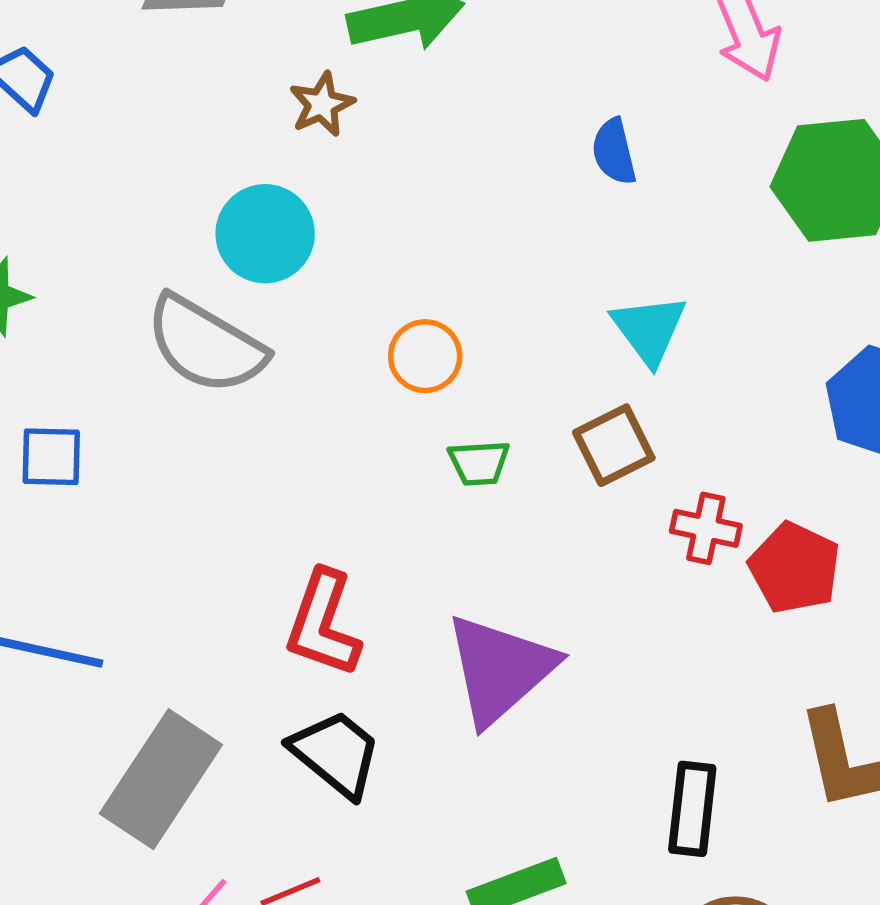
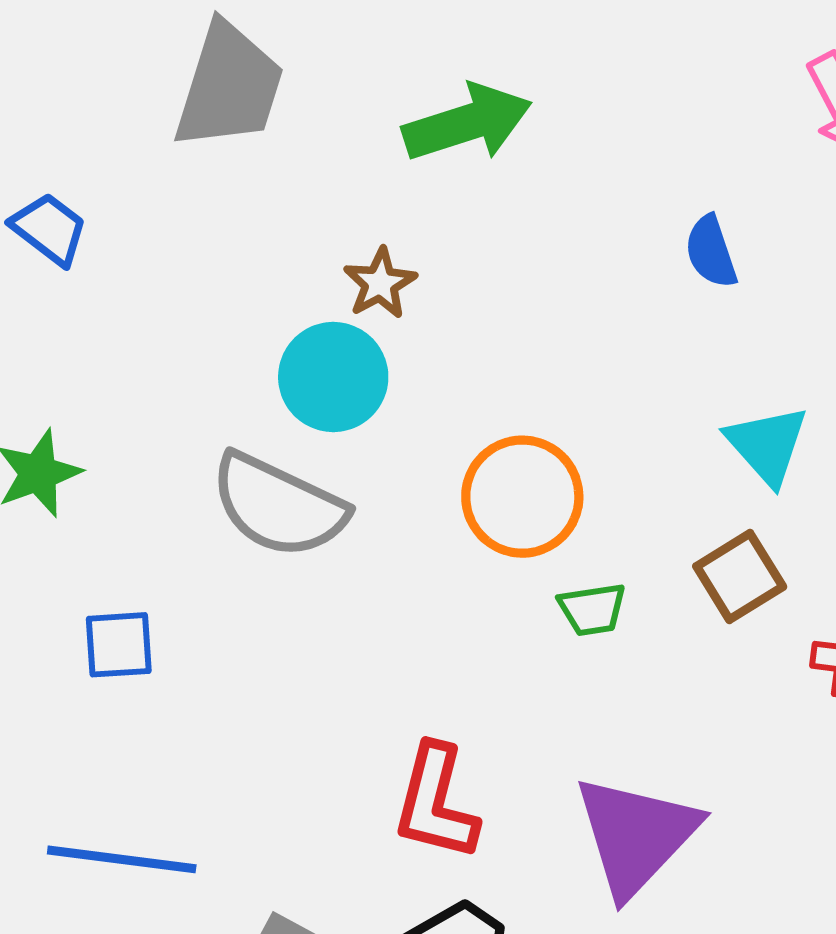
brown star: (322, 104) -> (380, 283), moved
orange circle: (425, 356) -> (522, 497), size x1.5

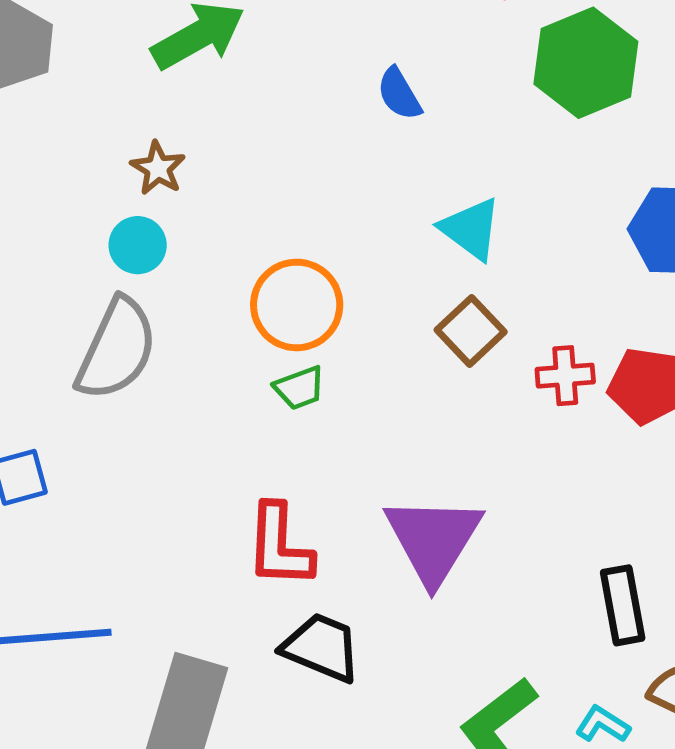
cyan circle: (333, 377) -> (138, 245), size x0.7
gray semicircle: (278, 506) -> (117, 349), turned -79
green trapezoid: (592, 609) -> (299, 388), moved

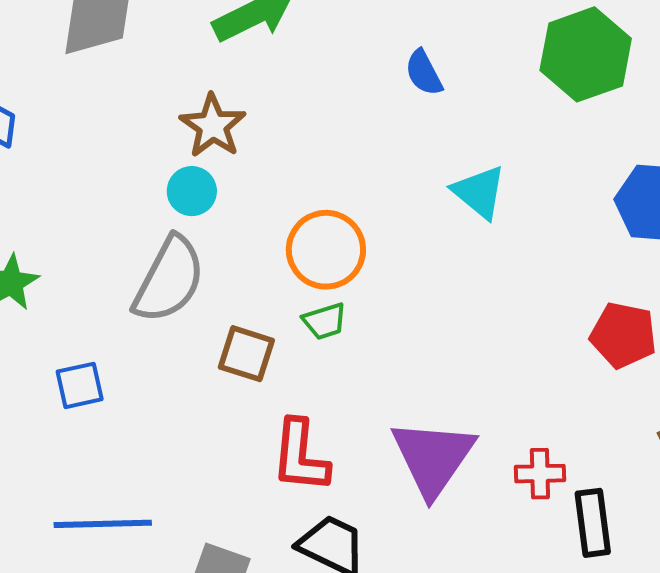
brown star: (158, 168) -> (213, 126), size x1.4
brown square: (471, 331) -> (246, 354), moved, turned -32
red cross: (565, 376) -> (540, 474), moved

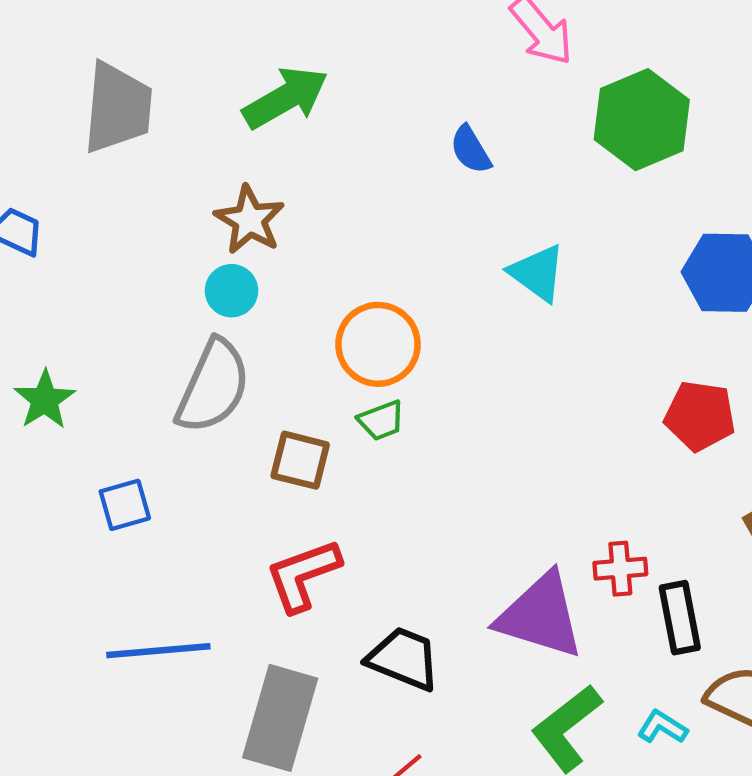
red L-shape: (300, 456) -> (303, 575), moved, turned 68
purple triangle: (433, 458) -> (540, 616), moved, turned -44

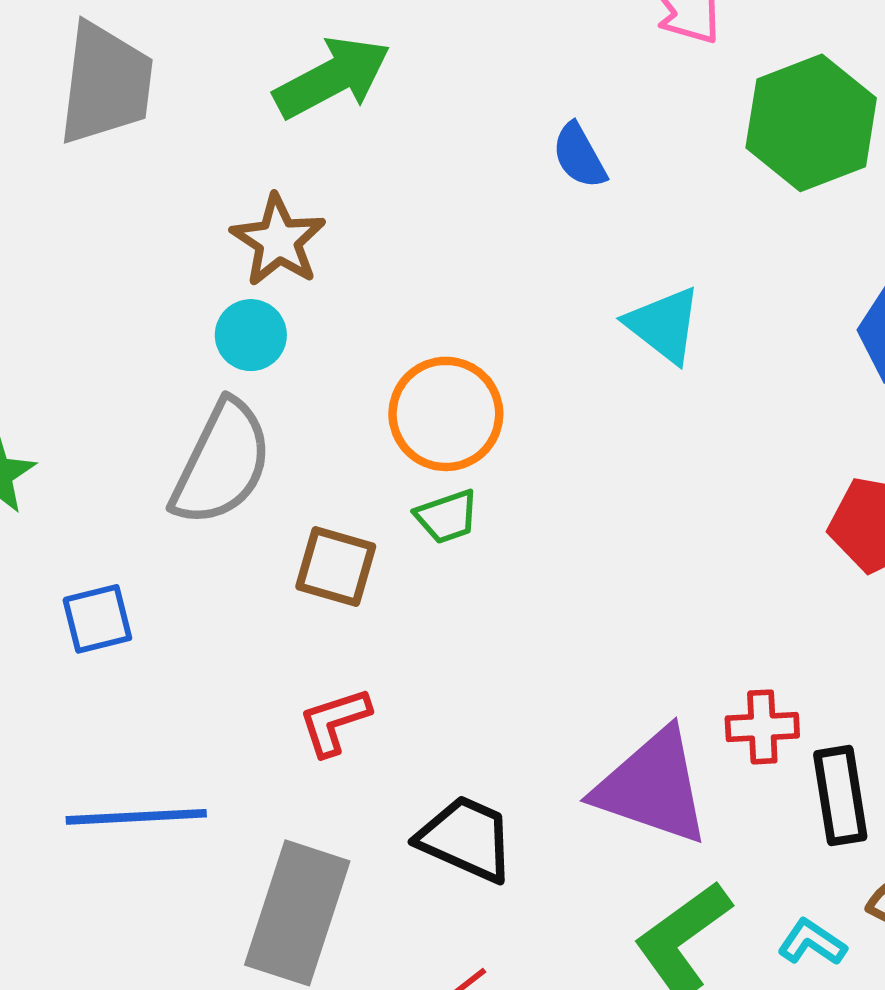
red L-shape: (303, 575) -> (334, 722), size x0.7

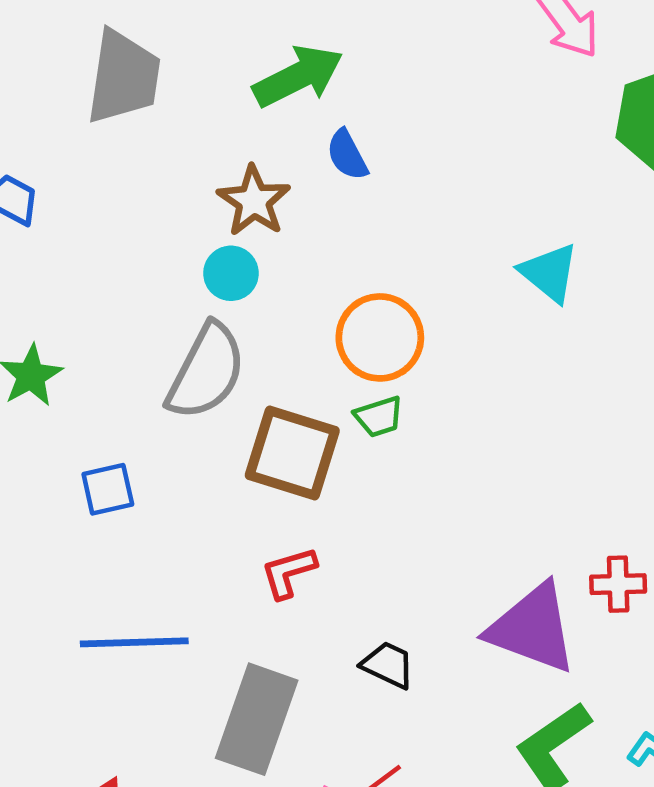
blue semicircle: (579, 156) -> (347, 155), moved
brown square: (336, 566) -> (292, 453), size x1.5
black trapezoid: (466, 839) -> (388, 665), size x0.7

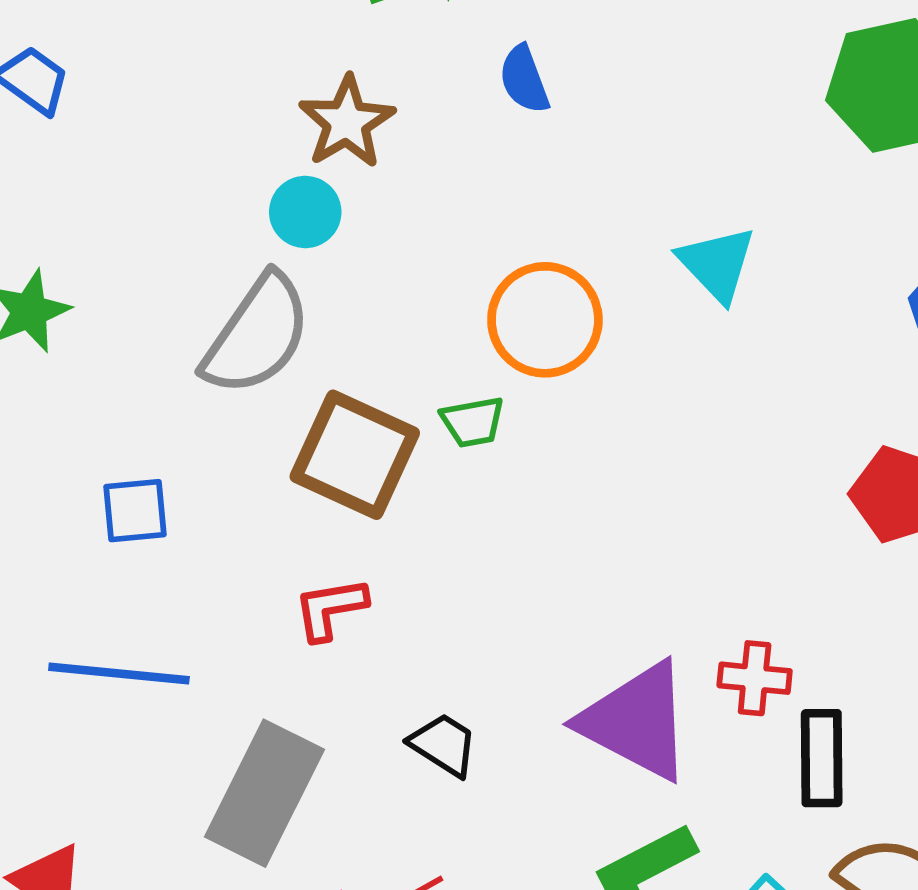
blue semicircle: (347, 155) -> (524, 79), moved
orange circle: (380, 337) -> (545, 320), moved
blue square: (108, 489) -> (135, 511), moved

